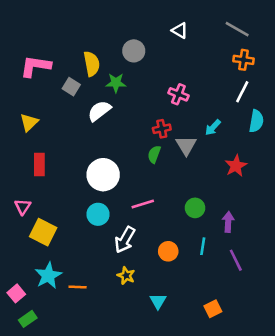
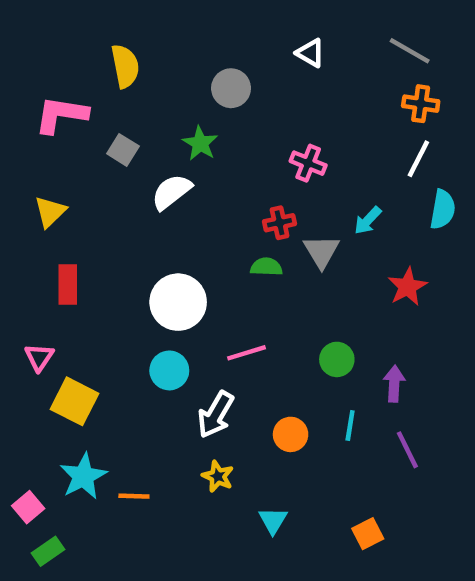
yellow semicircle: (92, 64) -> (125, 66), moved
green star: (116, 83) -> (200, 143), turned 30
green semicircle: (154, 154) -> (266, 267), turned 72

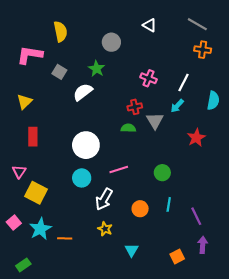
white line: (418, 159) -> (184, 82), moved
purple arrow: (394, 384) -> (203, 245), moved
pink square: (28, 507) -> (14, 223), moved

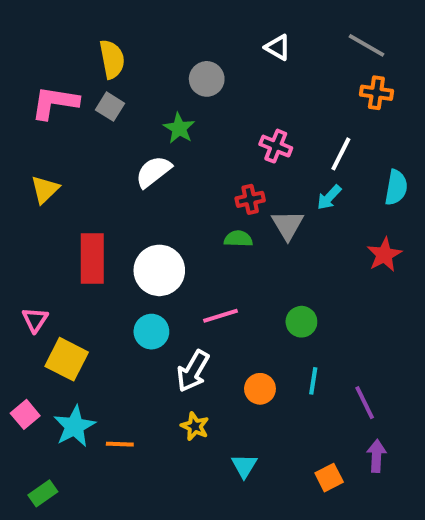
gray square: (59, 72) -> (110, 107), moved
red rectangle: (33, 137) -> (92, 259), moved, size x1.4
red star: (196, 138) -> (384, 255), moved

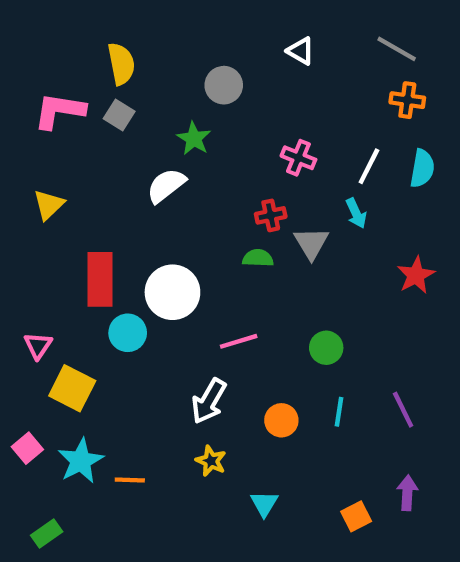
cyan semicircle: (396, 187) -> (422, 168), moved
cyan arrow: (329, 197) -> (356, 213), turned -68
cyan circle: (151, 332) -> (128, 333), moved
purple line: (365, 403) -> (403, 410), moved

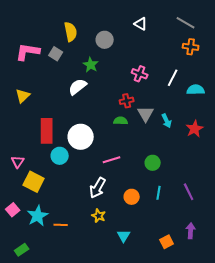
yellow semicircle: (121, 64) -> (71, 32), moved
cyan semicircle: (422, 168) -> (196, 90), moved, turned -102
cyan arrow: (356, 213) -> (167, 121), moved

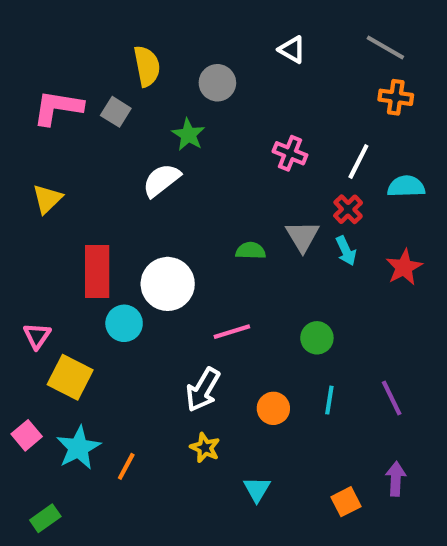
red cross: (127, 101) -> (348, 209), moved, turned -32
orange line: (61, 225) -> (126, 466), turned -64

